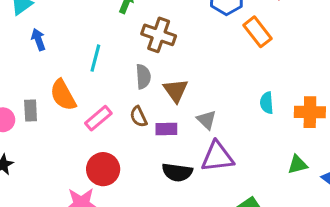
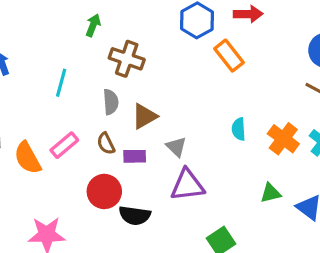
brown triangle: (176, 90) -> (144, 116), turned 36
orange semicircle: (63, 95) -> (28, 158), moved
orange cross: (310, 112) -> (283, 139), turned 36
red circle: (103, 169) -> (104, 191), moved
black semicircle: (177, 172) -> (135, 215), moved

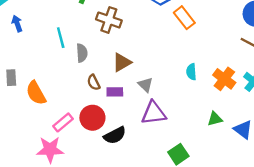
cyan line: (61, 83) -> (61, 38), turned -30
gray semicircle: (111, 102) -> (82, 53), moved
pink rectangle: (64, 145) -> (63, 122), moved
black semicircle: (135, 215) -> (115, 135), turned -35

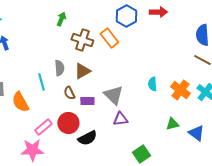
orange rectangle: (184, 18) -> (109, 38), moved
cyan line: (61, 38) -> (41, 82), moved
brown triangle: (122, 62) -> (82, 71), moved
gray triangle: (145, 85) -> (113, 95), size x1.5
purple triangle: (154, 113) -> (120, 119), size x0.7

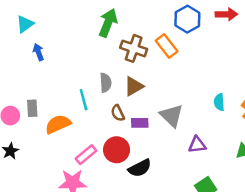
green arrow: (61, 19) -> (108, 23), size x1.6
orange semicircle: (20, 102) -> (58, 124), turned 95
purple triangle: (120, 119) -> (197, 145), moved

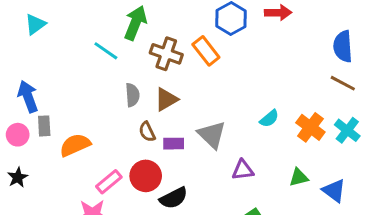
blue arrow: (38, 52) -> (28, 96), moved, size x1.5
cyan line: (84, 100) -> (106, 51), moved, turned -40
cyan semicircle: (219, 102) -> (269, 119), turned -126

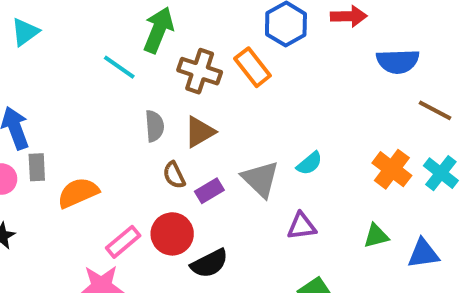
blue semicircle: (343, 46) -> (398, 61), moved, turned -88
cyan semicircle: (269, 119) -> (309, 163), moved
purple rectangle: (174, 144) -> (209, 191), turned -30
blue triangle: (334, 191) -> (423, 254), turned -45

